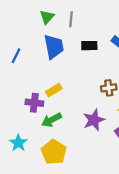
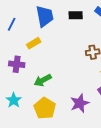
yellow rectangle: (54, 90) -> (34, 43), moved
purple cross: (34, 103) -> (17, 64), moved
purple star: (94, 120) -> (80, 103), moved

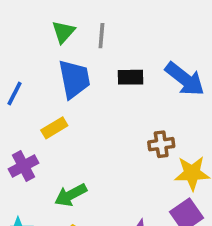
purple cross: (17, 64) -> (24, 166), turned -35

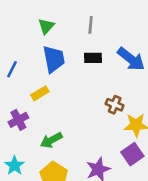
gray line: (101, 36) -> (91, 25), moved
brown cross: (161, 144) -> (115, 105), turned 30

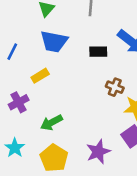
black rectangle: (93, 58) -> (98, 52), moved
blue trapezoid: (54, 59) -> (54, 42), turned 112

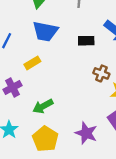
purple star: (98, 152) -> (86, 133), turned -30

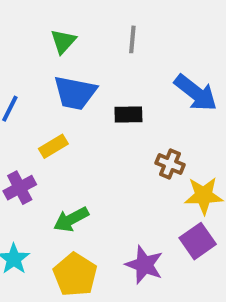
black rectangle: (86, 41) -> (128, 115), moved

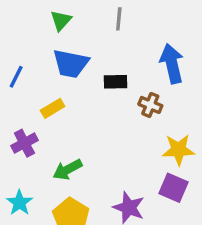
blue arrow: (196, 93) -> (172, 64), turned -141
brown cross: (170, 164) -> (150, 105), moved
purple square: (198, 241) -> (173, 188), turned -32

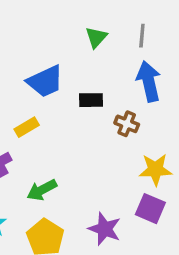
gray line: (119, 19) -> (142, 36), moved
green triangle: (61, 21) -> (96, 37), moved
blue trapezoid: (71, 64) -> (45, 81), turned -36

